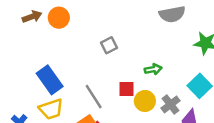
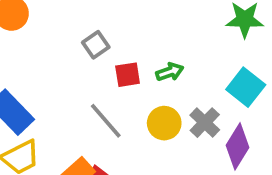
red square: (126, 89) -> (128, 75), moved
gray line: (94, 97) -> (106, 121), moved

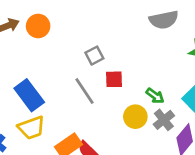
green arrow: (170, 72) -> (155, 96), moved, turned 48
gray line: (106, 121) -> (85, 91), moved

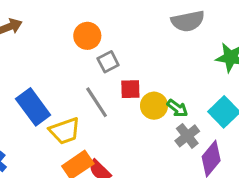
orange circle: (38, 26) -> (87, 36), moved
yellow circle: (135, 117) -> (154, 106), moved
yellow trapezoid: (31, 128) -> (65, 131), moved

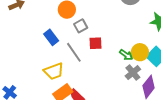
yellow circle: (154, 106) -> (140, 52), moved
blue rectangle: (33, 107) -> (51, 37), moved, size x0.7

